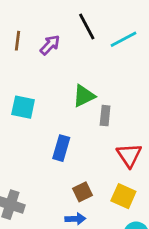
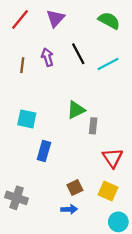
purple arrow: (50, 45) -> (47, 57), moved, turned -60
blue rectangle: (61, 148) -> (44, 151), moved

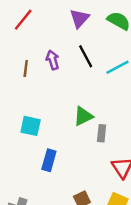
purple triangle: (55, 18) -> (80, 18), moved

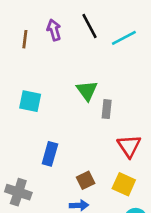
green triangle: (83, 116) -> (87, 91), turned -40
blue rectangle: (49, 160) -> (50, 154), moved

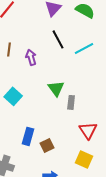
purple arrow: (54, 30) -> (31, 57), moved
cyan square: (30, 101) -> (13, 96), turned 30
brown square: (86, 180) -> (47, 145), moved

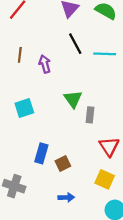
cyan line: (84, 48) -> (105, 54), turned 30
cyan square: (13, 96) -> (24, 108), turned 30

